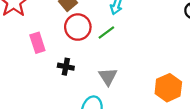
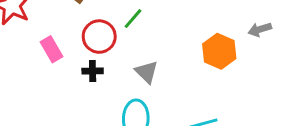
red circle: (78, 27) -> (99, 37), moved
orange hexagon: (168, 88) -> (219, 51), moved

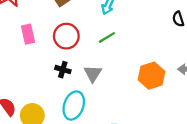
green line: (133, 19) -> (107, 37), moved
black cross: (93, 71) -> (63, 70), moved

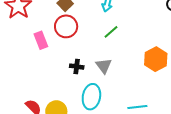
red circle: (66, 36) -> (66, 26), moved

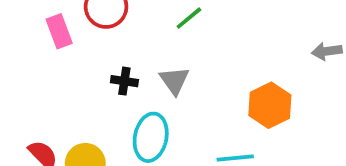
orange hexagon: (156, 59) -> (270, 105), moved

